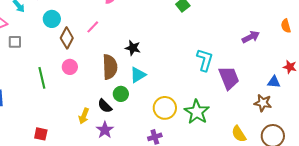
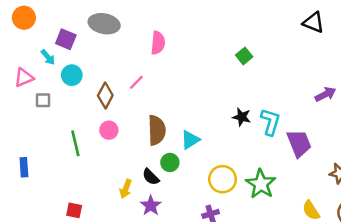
cyan circle: (52, 19) -> (72, 75), moved
black star: (133, 48) -> (242, 117), moved

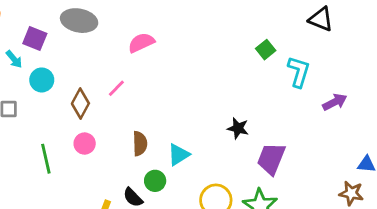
pink semicircle: (158, 43) -> (141, 43), turned -120
green square: (244, 56) -> (266, 50), moved
cyan L-shape: (270, 122) -> (299, 72), moved
brown semicircle: (157, 130) -> (140, 144), size x0.7
purple trapezoid: (299, 143) -> (271, 159), moved, turned -136

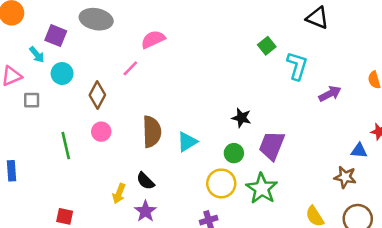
pink line: (116, 88) -> (130, 68), moved
brown semicircle: (140, 144) -> (152, 132), size x1.4
green circle: (155, 181) -> (234, 153), moved

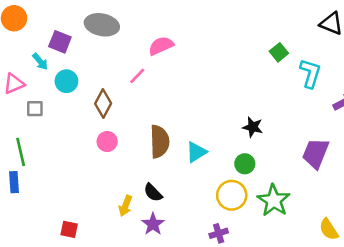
green line: (66, 146) -> (21, 152), moved
purple trapezoid: (272, 146) -> (316, 153), moved

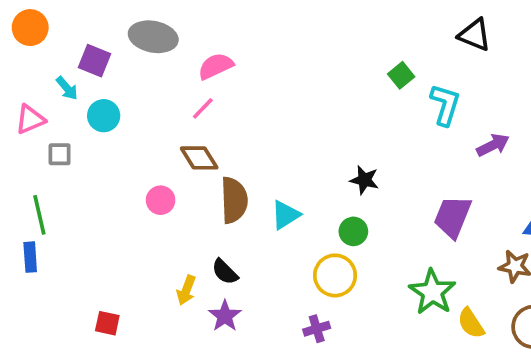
pink semicircle: (161, 46) -> (216, 66), moved
brown diamond: (103, 103) -> (199, 158), moved, turned -60
green star: (274, 200) -> (432, 292), moved

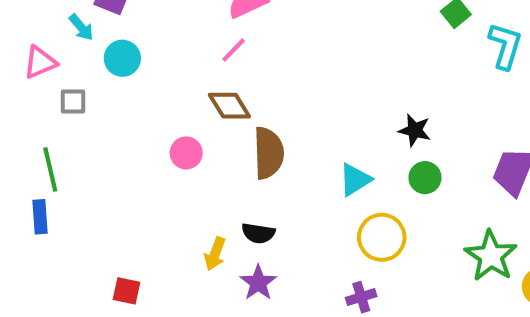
cyan triangle: (285, 215) -> (355, 180), moved
green circle: (353, 231) -> (425, 178), moved
black semicircle: (225, 272) -> (258, 233), turned -36

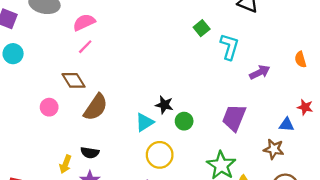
pink line: (234, 50) -> (85, 47), moved
black star: (415, 130) -> (164, 105), moved
brown semicircle: (269, 153) -> (96, 107), turned 36

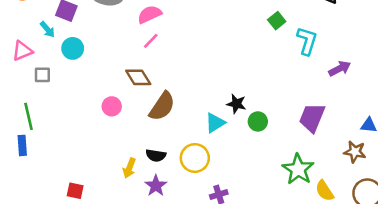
yellow circle: (160, 155) -> (195, 158), moved

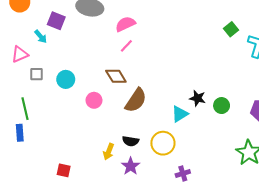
cyan circle: (73, 48) -> (66, 79), moved
green circle: (258, 121) -> (222, 106), moved

